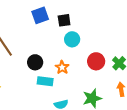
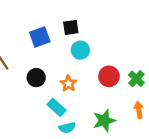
blue square: (40, 15) -> (40, 37), moved
cyan rectangle: (45, 81) -> (56, 107), moved, turned 35

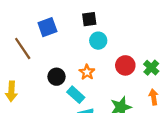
blue square: (40, 37) -> (47, 27), moved
black circle: (36, 78) -> (57, 77), moved

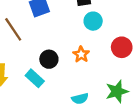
cyan rectangle: (76, 95) -> (35, 78), moved

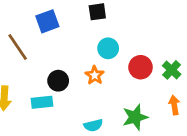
cyan circle: (93, 21) -> (108, 48), moved
cyan rectangle: (35, 78) -> (42, 102), turned -48

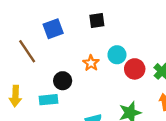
cyan circle: (108, 48) -> (117, 55), moved
orange star: (95, 75) -> (91, 63), moved

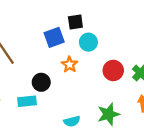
blue square: (53, 29) -> (54, 37), moved
cyan circle: (117, 55) -> (88, 42), moved

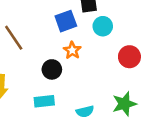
orange star: (70, 65) -> (72, 50), moved
cyan rectangle: (27, 101) -> (44, 101), moved

